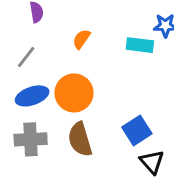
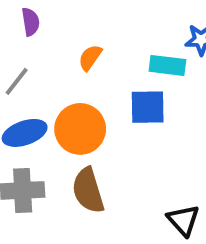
blue square: (137, 130) -> (148, 107), moved, turned 32

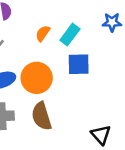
cyan rectangle: (167, 65) -> (70, 35), moved, turned -60

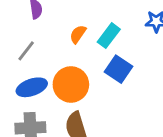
blue square: (79, 64) -> (118, 69), turned 35

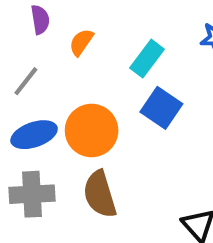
orange semicircle: (78, 34) -> (81, 42), moved

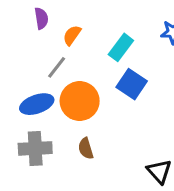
gray line: (26, 81) -> (57, 67), moved
brown semicircle: (100, 194) -> (86, 148), size x0.6

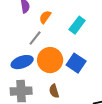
blue square: (132, 84) -> (76, 63), moved

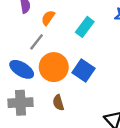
blue ellipse: (22, 62) -> (22, 69), turned 50

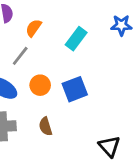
orange circle: (54, 67) -> (40, 85), size x0.6
blue square: (84, 71) -> (75, 89), turned 35

